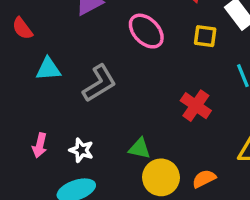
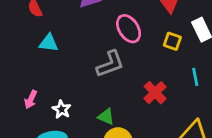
gray L-shape: (99, 83) -> (110, 64), moved

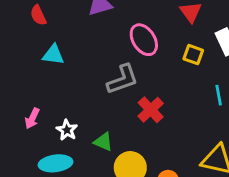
red cross: (155, 93) -> (151, 110), moved
green triangle: (106, 117) -> (103, 142), moved

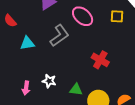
gray L-shape: (123, 79) -> (59, 36), moved
white star: (67, 130) -> (49, 81), moved

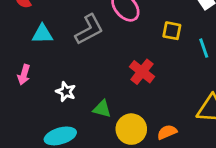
yellow square: (117, 16) -> (172, 31), moved
pink arrow: (26, 88) -> (24, 75), moved

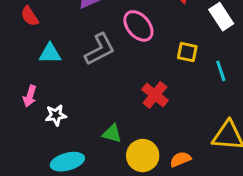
white star: (66, 92) -> (56, 115), moved, turned -30

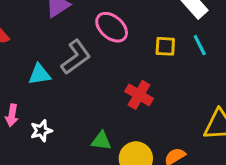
cyan triangle: (50, 53) -> (39, 74), moved
cyan line: (221, 71) -> (200, 45), moved

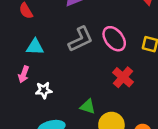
pink ellipse: (112, 27) -> (114, 39), moved
cyan triangle: (39, 74) -> (35, 47), moved

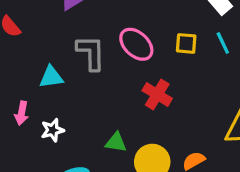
gray L-shape: (81, 39) -> (91, 53), turned -56
cyan triangle: (35, 47) -> (51, 77), moved

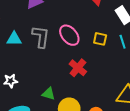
cyan triangle: (51, 77) -> (14, 39), moved

